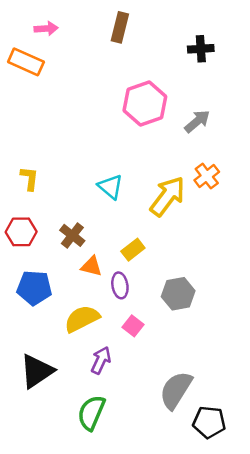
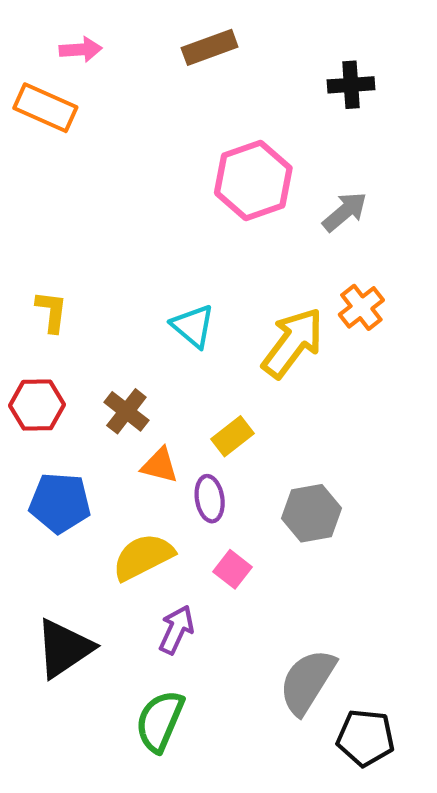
brown rectangle: (120, 27) -> (210, 47), turned 56

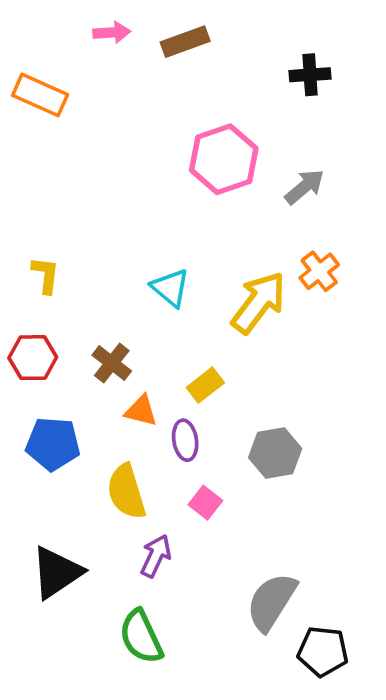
pink arrow: (81, 49) -> (112, 33), moved
yellow semicircle: (143, 557) -> (126, 492), turned -80
green semicircle: (160, 721) -> (141, 637), turned -48

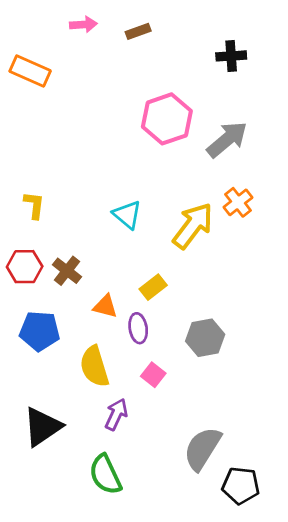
brown rectangle: (185, 42) -> (138, 31), size x0.7
gray arrow: (305, 187) -> (227, 139), size x1.4
brown cross: (112, 363) -> (67, 271), moved

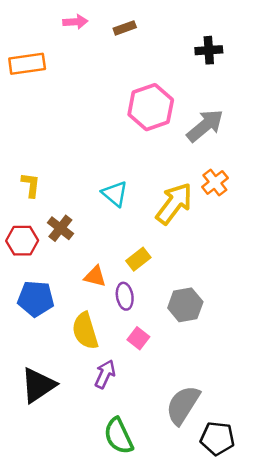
orange rectangle: (30, 71) -> (27, 64), turned -32
brown cross: (67, 271) -> (60, 228), moved
green semicircle: (105, 475) -> (119, 436), moved

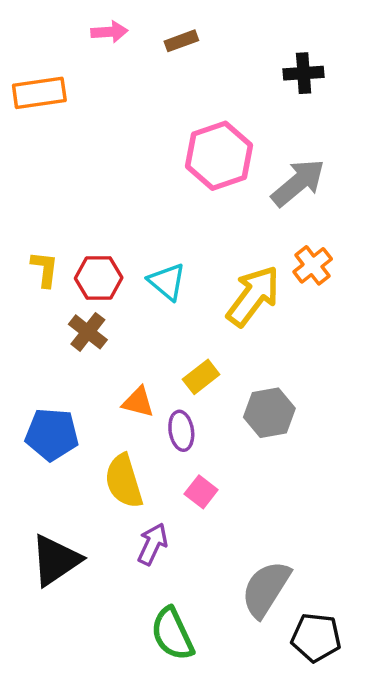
red hexagon: (22, 241) -> (99, 278), moved
gray hexagon: (185, 305) -> (269, 413), moved

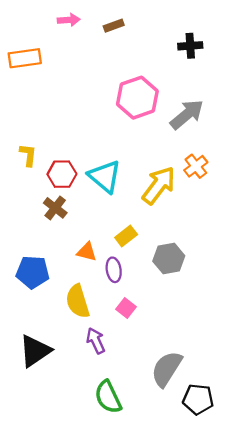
yellow L-shape: (45, 269) -> (28, 155), moved
cyan triangle: (167, 282) -> (105, 176), size x1.4
purple arrow: (153, 544) -> (96, 341), turned -50

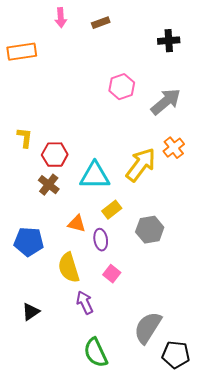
pink arrow: (69, 20) -> (61, 18), turned 90
pink hexagon: (137, 98) -> (122, 87), size x0.7
cyan triangle: (105, 176) -> (95, 176), moved, turned -40
black triangle: (35, 351) -> (31, 312), size x0.6

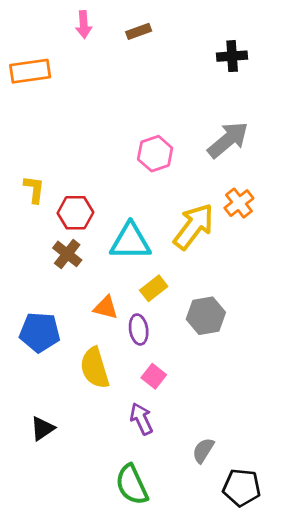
pink hexagon: (122, 87) -> (155, 154), moved
purple arrow: (85, 303) -> (141, 419), moved
gray semicircle: (148, 328) -> (203, 450), size x0.6

